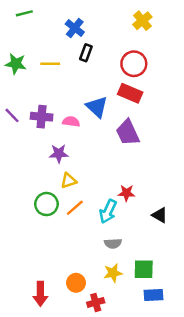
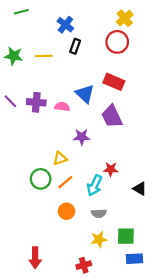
red circle: (134, 64) -> (117, 42), moved
purple star: (59, 154) -> (82, 137), moved
orange circle: (76, 283) -> (66, 211), moved

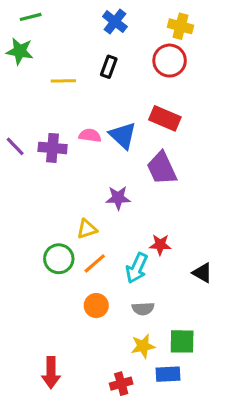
yellow cross: (125, 18) -> (180, 26), turned -35
blue cross: (65, 25) -> (115, 22), moved
green star: (14, 56) -> (20, 51), moved
pink semicircle: (62, 107) -> (90, 135), moved
blue rectangle: (134, 259) -> (168, 374), moved

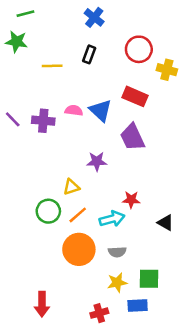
yellow cross: (180, 26) -> (167, 70), moved
cyan arrow: (137, 268) -> (112, 219), turned -130
orange circle: (96, 306) -> (79, 249), size x1.6

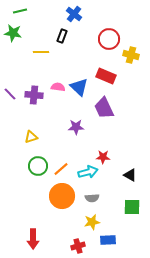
black rectangle: (89, 54) -> (62, 36), moved
yellow triangle: (71, 187) -> (31, 137), moved
green square: (149, 279) -> (132, 207), moved

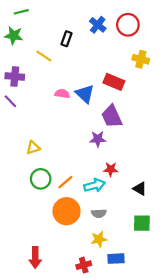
blue cross: (74, 14) -> (98, 25), moved
red circle: (109, 39) -> (128, 25), moved
yellow line: (41, 52) -> (44, 56), turned 35
purple cross: (34, 95) -> (15, 76), moved
purple star: (76, 127) -> (98, 139), moved

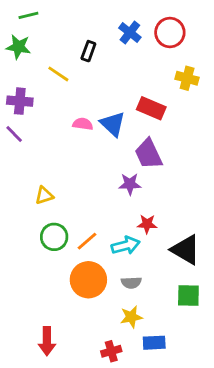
black triangle: (140, 189) -> (186, 250), size x1.6

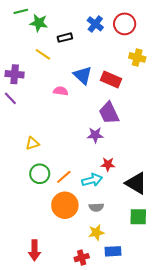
green star: (18, 47) -> (39, 23), moved
black rectangle: (88, 51) -> (65, 38), turned 56
blue triangle: (113, 124) -> (83, 75), moved

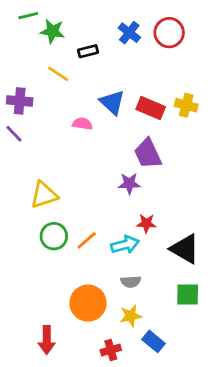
yellow cross: (137, 57) -> (186, 105), moved
yellow triangle: (32, 143) -> (44, 195), size x1.5
orange circle: (65, 205) -> (88, 303), moved
blue rectangle: (113, 251) -> (153, 341), turned 42

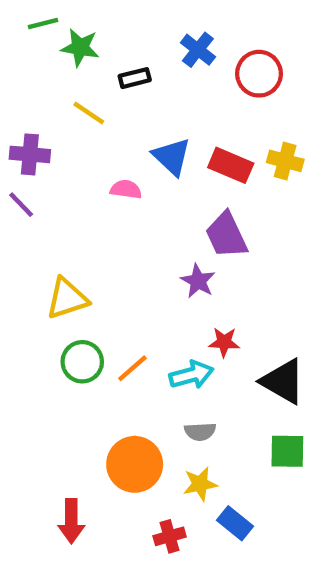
red circle: (169, 33) -> (259, 74), moved
purple star: (129, 184) -> (198, 281), turned 30

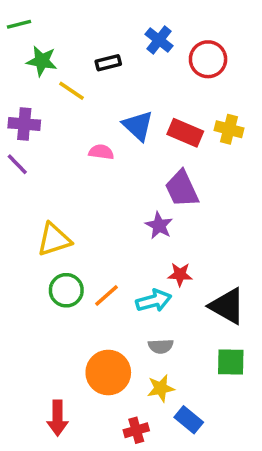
green line: (43, 23) -> (19, 24), moved
green star: (80, 47) -> (42, 61), moved

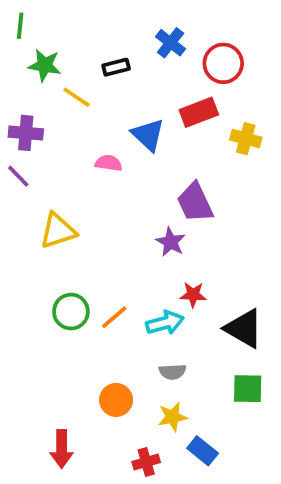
green line: (19, 24) -> (20, 26), turned -70
red rectangle: (185, 133) -> (199, 112), moved, turned -44
yellow triangle: (54, 240) -> (58, 231), moved
orange circle: (108, 372) -> (116, 400), size x0.7

